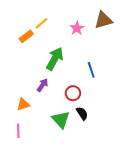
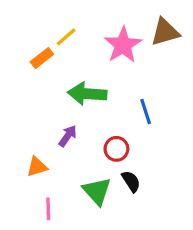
pink star: (77, 28) -> (123, 45), size x1.6
green arrow: (55, 59) -> (87, 94), turned -115
pink line: (18, 131) -> (48, 209), moved

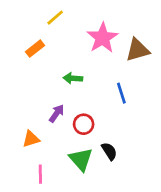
brown triangle: (165, 32) -> (138, 50), moved
yellow line: (66, 37) -> (55, 18), moved
green arrow: (87, 94) -> (73, 78), size x0.6
red circle: (116, 149) -> (84, 124), moved

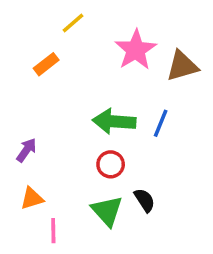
green arrow: (73, 78) -> (114, 121), moved, size x1.6
blue line: (121, 93) -> (161, 123), turned 40
purple arrow: (57, 113) -> (26, 150), moved
orange triangle: (31, 139) -> (32, 198), moved

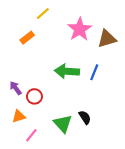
purple arrow: (26, 150) -> (16, 88), turned -72
red circle: (111, 164) -> (34, 96), moved
pink line: (53, 231) -> (31, 135), turned 40

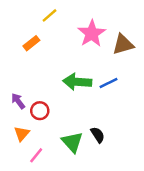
blue line: (94, 72) -> (109, 83), turned 42
orange triangle: (19, 116) -> (22, 134), turned -32

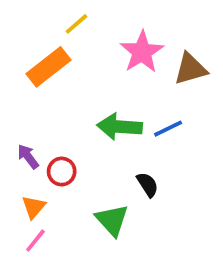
orange rectangle: (31, 43) -> (49, 67), size x1.6
black semicircle: (98, 135) -> (147, 185), moved
pink line: (36, 155) -> (35, 241), moved

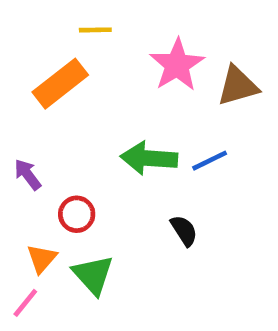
yellow line: (77, 24) -> (95, 30), turned 40
purple arrow: (28, 157) -> (28, 175), moved
green triangle: (112, 220) -> (93, 275), moved
pink line: (35, 241) -> (25, 303), moved

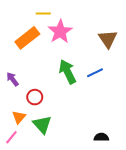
pink star: (177, 65) -> (60, 32), moved
brown triangle: (238, 86) -> (108, 39), turned -48
green arrow: (149, 158) -> (68, 72), turned 60
black semicircle: (184, 231) -> (101, 137), moved, turned -56

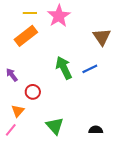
yellow line: (43, 14) -> (30, 13), moved
pink star: (60, 32) -> (59, 16), moved
green triangle: (42, 125) -> (55, 126), moved

